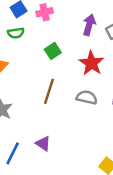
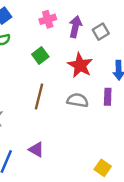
pink cross: (45, 12) -> (48, 19), moved

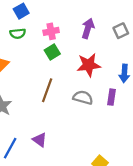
pink cross: (48, 19) -> (51, 31), moved
gray square: (101, 32) -> (121, 31), moved
red star: (80, 65) -> (89, 65), turned 30

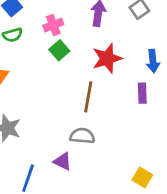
brown line: (47, 90) -> (88, 97), moved
gray semicircle: (83, 98) -> (82, 136), moved

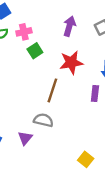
pink cross: (53, 25) -> (24, 32), moved
purple triangle: (63, 161) -> (25, 138), turned 35

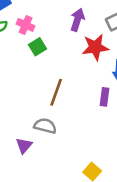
pink cross: (24, 32) -> (26, 25), turned 35
red star: (71, 62) -> (95, 47), moved

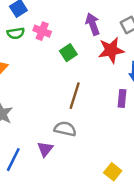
purple arrow: (77, 20) -> (93, 24), turned -35
green square: (38, 47) -> (68, 53), moved

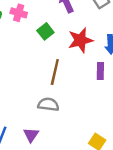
red star: (111, 50) -> (80, 40), moved
purple triangle: (45, 149) -> (31, 135), moved

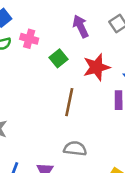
gray semicircle: (48, 104) -> (75, 149), moved

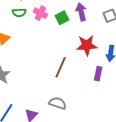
green square: (58, 58) -> (62, 18), moved

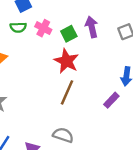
red star: (87, 45) -> (66, 61), moved, turned 30
purple rectangle: (98, 74) -> (111, 100), turned 32

